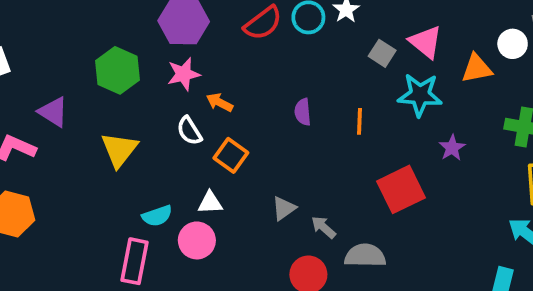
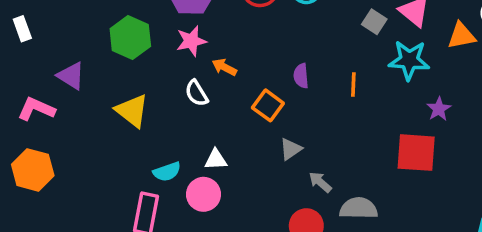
yellow triangle: (119, 150) -> (132, 111), turned -30
orange square: (231, 155) -> (268, 105), moved
red square: (401, 189) -> (416, 153), moved, turned 30
gray triangle: (284, 208) -> (291, 149), moved

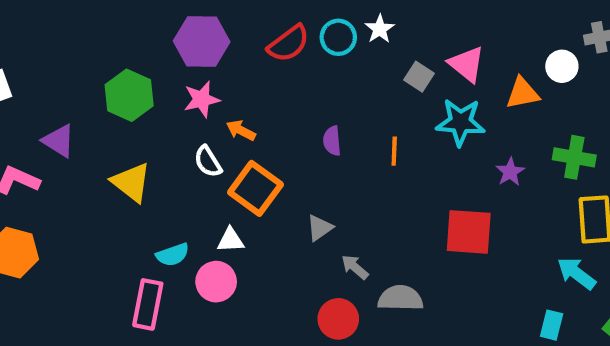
orange square: (268, 105) -> (255, 188), moved, size x1.4
purple star: (439, 109) -> (510, 172), moved

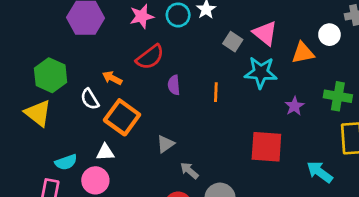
red semicircle: (289, 43) -> (150, 57), moved
green hexagon: (129, 95) -> (51, 75), moved
pink star: (202, 99) -> (142, 16), moved
cyan arrow: (576, 273) -> (320, 172), moved

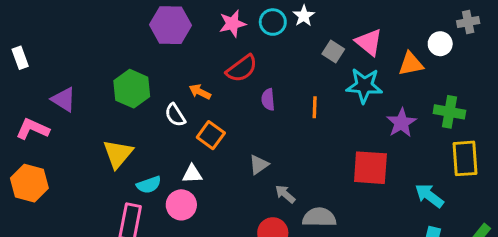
purple star: (294, 106) -> (401, 123), size x1.4
yellow triangle: (38, 113) -> (118, 154), moved, turned 32
orange square: (122, 117) -> (211, 135), size x0.7

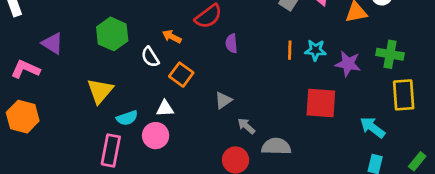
cyan star: (364, 86) -> (315, 50), moved, size x0.7
orange line: (315, 107) -> (290, 50), moved
purple star: (401, 123) -> (348, 64), turned -30

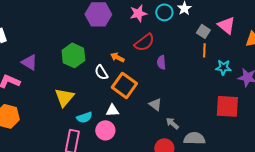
orange line: (290, 50) -> (204, 50), moved
orange square: (181, 75) -> (124, 85), size x1.4
gray triangle: (223, 100) -> (155, 104), turned -48

